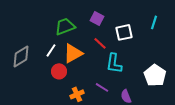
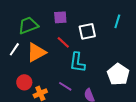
purple square: (97, 18) -> (60, 17), turned -32
red circle: (59, 71) -> (24, 82), moved

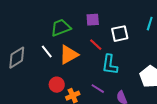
white line: (14, 49) -> (47, 52), turned -72

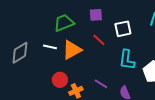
white line: (47, 52) -> (50, 47), turned -40
cyan L-shape: (110, 65) -> (127, 60), moved

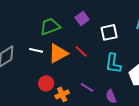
purple square: (96, 15) -> (82, 18), turned -32
red line: (99, 40) -> (81, 51), moved

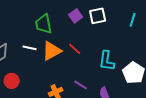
green trapezoid: (50, 26) -> (44, 24), turned -80
white square: (109, 32) -> (98, 16), moved
red circle: (46, 83) -> (12, 81), moved

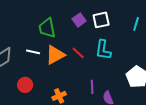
cyan L-shape: (107, 61) -> (103, 50), moved
red circle: (12, 81) -> (25, 85), moved
purple line: (81, 85) -> (92, 87), moved, turned 56

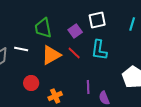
purple square: (79, 20) -> (75, 31), moved
white line: (33, 52) -> (21, 49), moved
red circle: (25, 85) -> (31, 83), moved

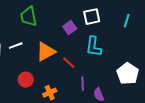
green trapezoid: (43, 28) -> (29, 17), moved
white line: (21, 49) -> (16, 46), turned -32
red line: (74, 53) -> (69, 63), moved

